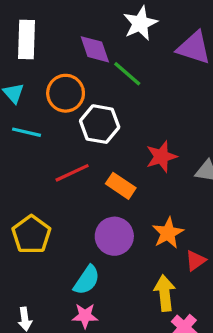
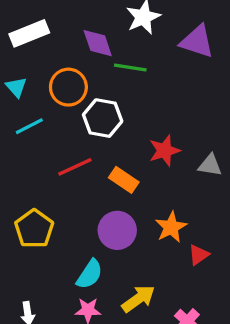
white rectangle: (27, 40) -> (29, 33), turned 66
green line: (127, 74) -> (130, 68), turned -32
cyan line: (27, 132) -> (29, 126), turned -40
yellow arrow: (165, 293) -> (138, 299), moved, turned 60

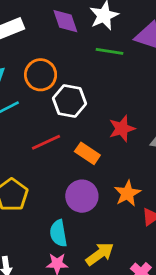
purple diamond: (98, 43) -> (65, 21), moved
green line: (130, 68) -> (109, 51), moved
cyan semicircle: (90, 274) -> (58, 233), turned 136

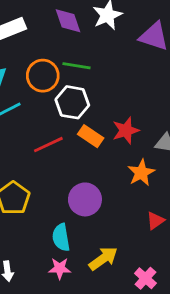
green line: (109, 51) -> (77, 66), moved
orange rectangle: (87, 153) -> (91, 136), moved
orange star: (127, 193) -> (141, 173), moved

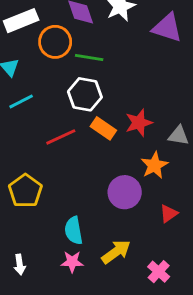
orange circle: (43, 76) -> (55, 42), moved
purple circle: (85, 199) -> (125, 192), moved

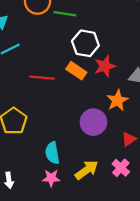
white hexagon: (85, 94) -> (85, 43), moved
red line: (61, 137) -> (42, 78), turned 30
pink cross: (159, 272) -> (121, 168), moved

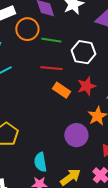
white hexagon: (85, 43) -> (83, 52), moved
red line: (42, 78) -> (51, 68), moved

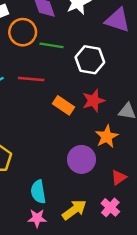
red line: (51, 68) -> (31, 79), moved

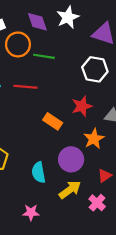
white hexagon: (90, 60) -> (95, 69), moved
orange rectangle: (63, 105) -> (53, 121), moved
cyan semicircle: (38, 192) -> (39, 172), moved
yellow arrow: (74, 210) -> (70, 190), moved

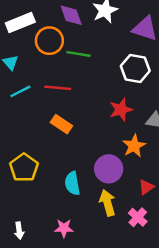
orange rectangle: (53, 121) -> (61, 124), moved
yellow arrow: (70, 190) -> (107, 203), turned -70

